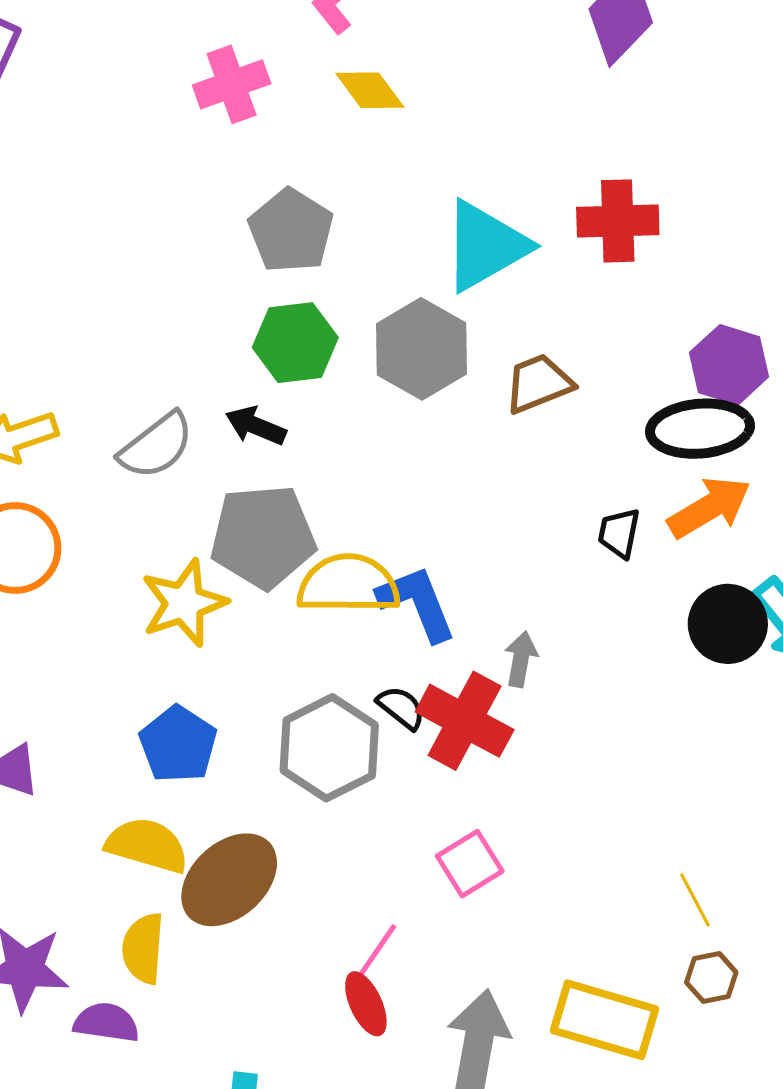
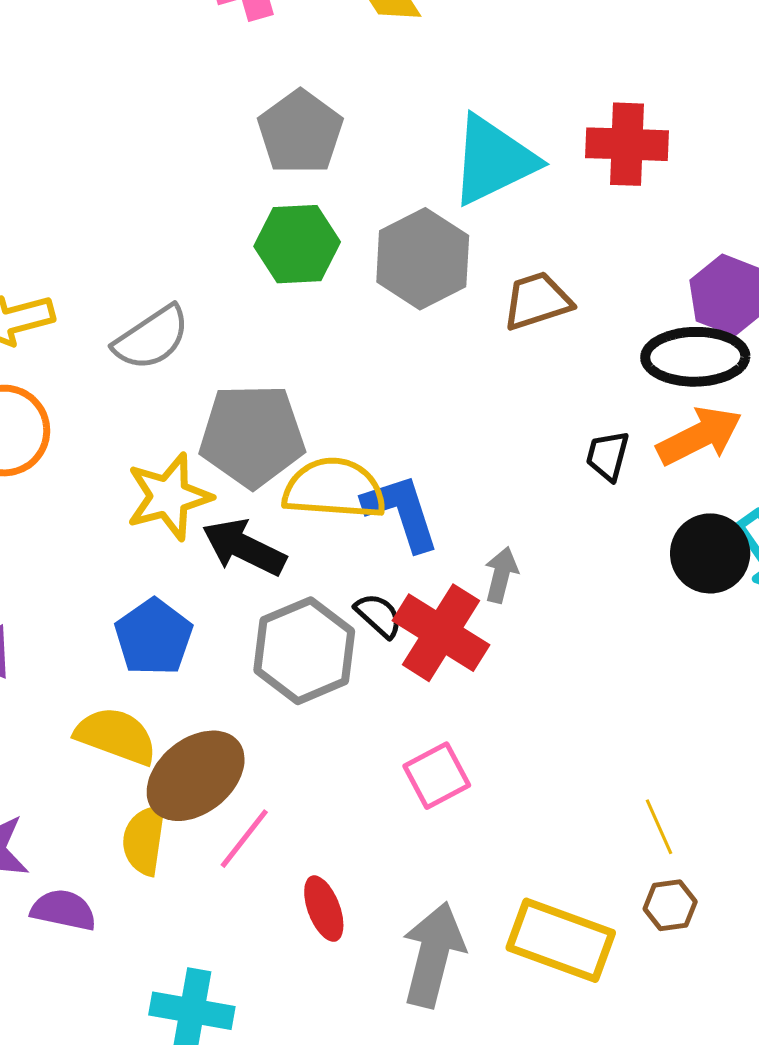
black arrow: (256, 426) -> (244, 547), moved, size x1.4
yellow semicircle: (143, 948) -> (144, 840), moved
pink line: (374, 955) -> (244, 839), moved

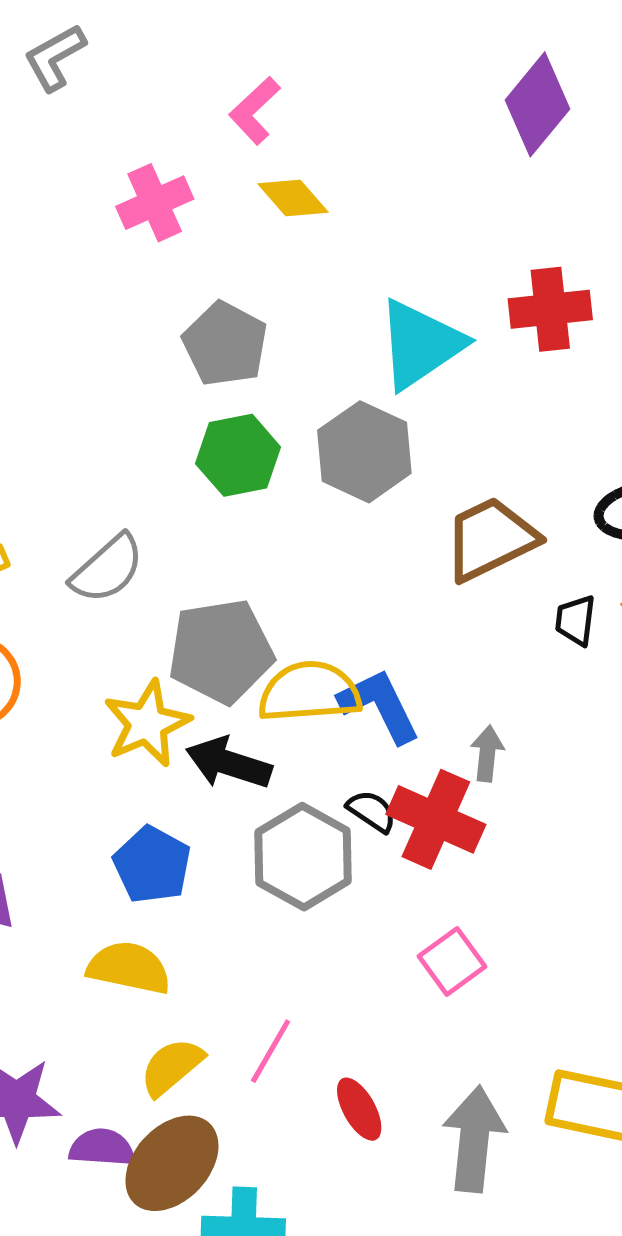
brown trapezoid: (537, 301) -> (490, 539), moved, size x1.4
brown ellipse: (196, 776) -> (172, 1163), moved
yellow semicircle: (144, 840) -> (172, 1067), turned 50

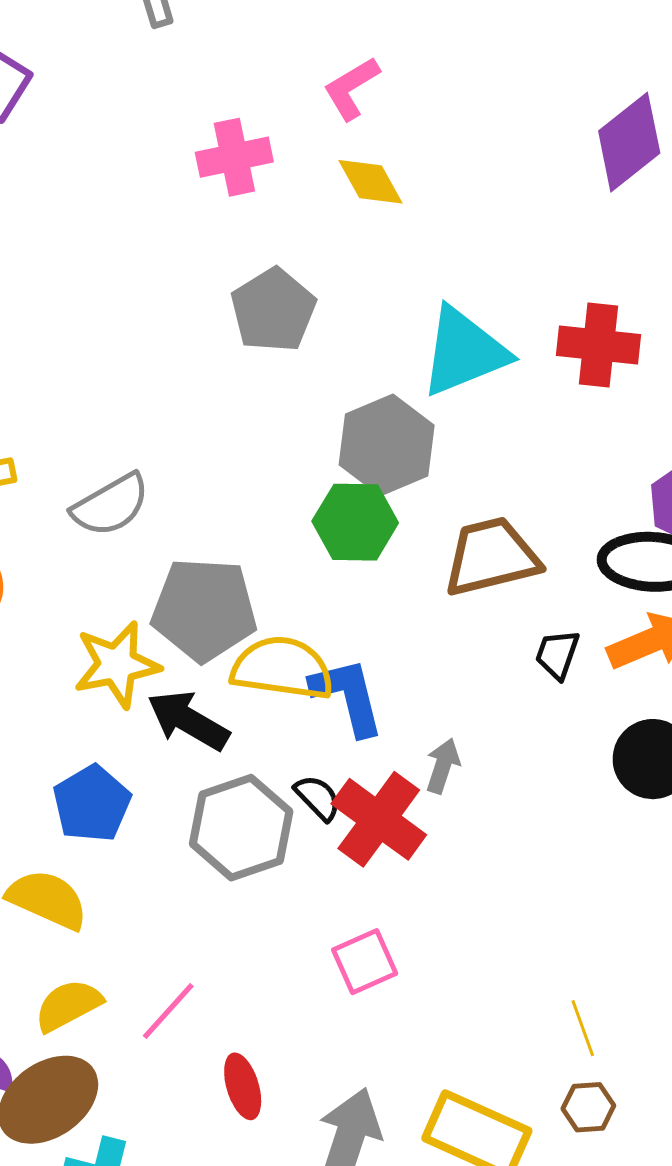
green hexagon: (238, 455) -> (355, 522), moved

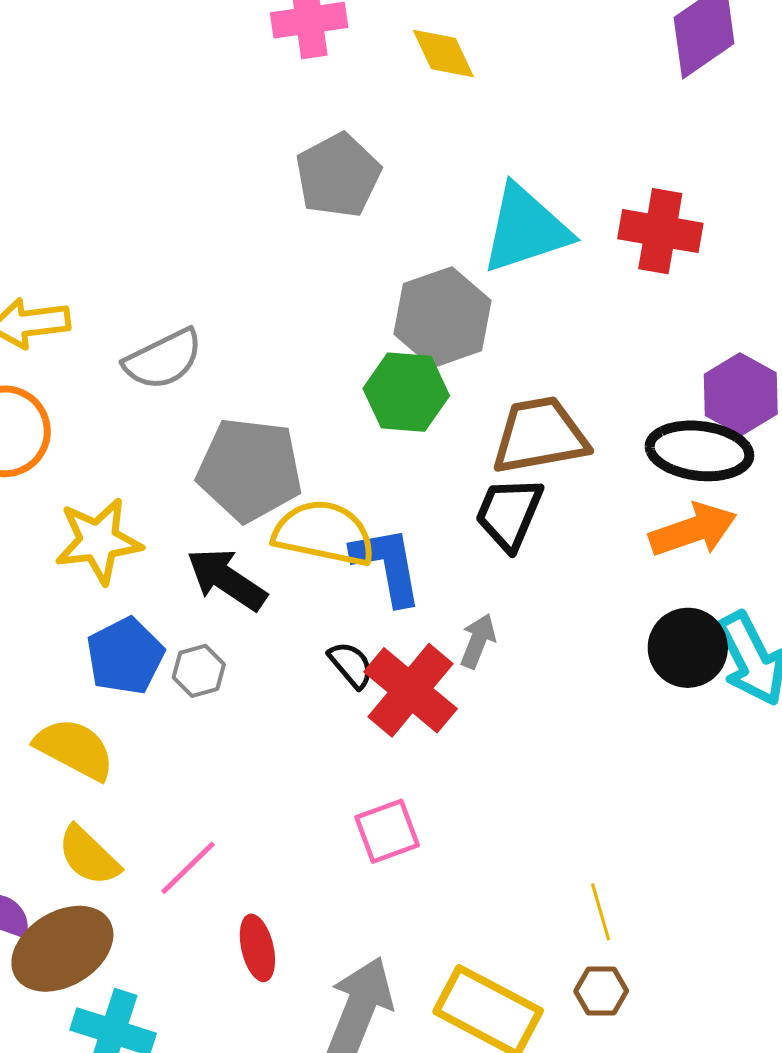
black trapezoid: (557, 654) -> (509, 513), moved, size x1.5
yellow star: (117, 665) -> (98, 541), moved
gray hexagon: (241, 828) -> (199, 671), moved, size x0.5
yellow semicircle: (68, 1005) -> (89, 856), turned -112

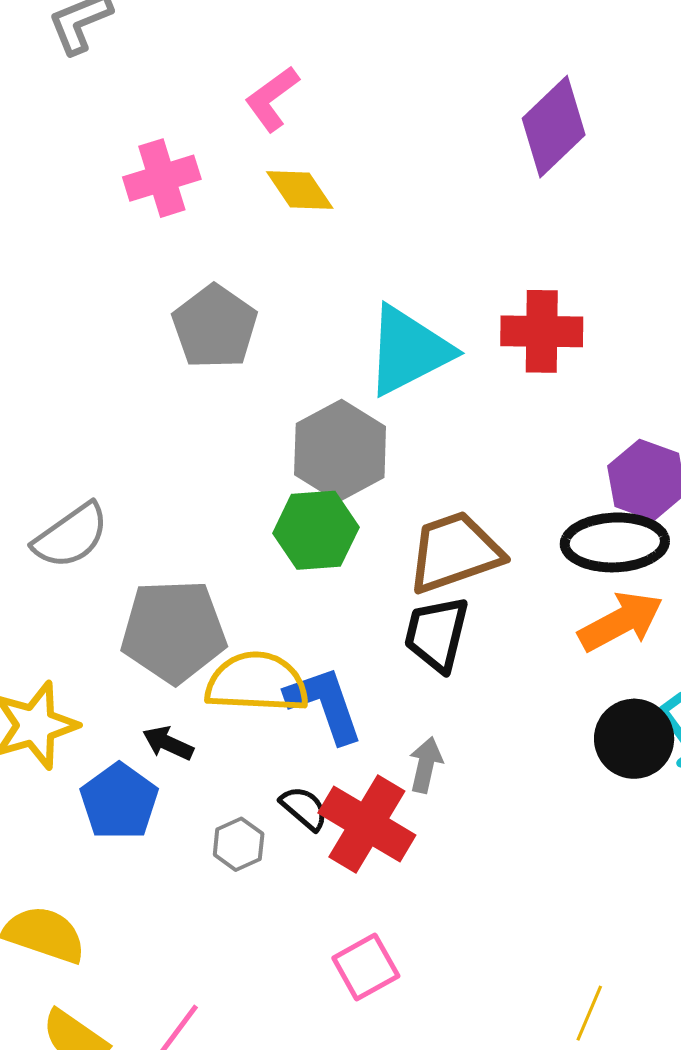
black arrow: (227, 579) -> (168, 743), size x0.6
blue pentagon: (125, 656) -> (119, 802), moved
gray hexagon: (199, 671) -> (239, 844), moved
yellow line: (601, 912) -> (589, 1013), turned 48

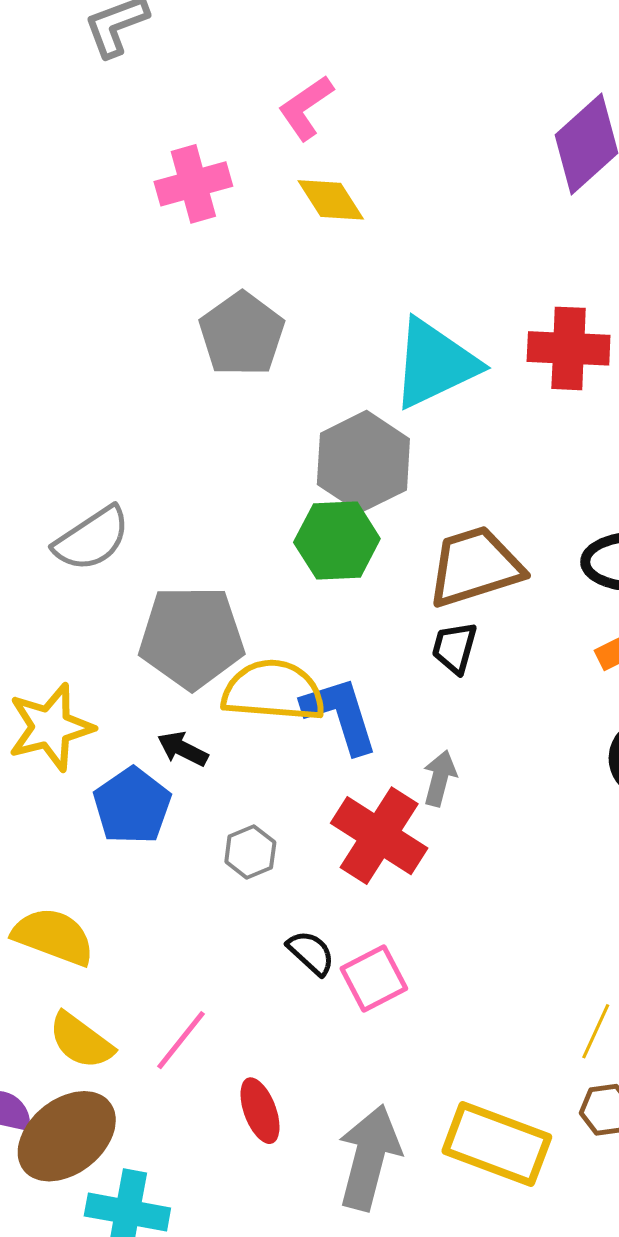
black trapezoid: (437, 634) -> (454, 648), size x0.7
black semicircle: (304, 808) -> (311, 953), moved

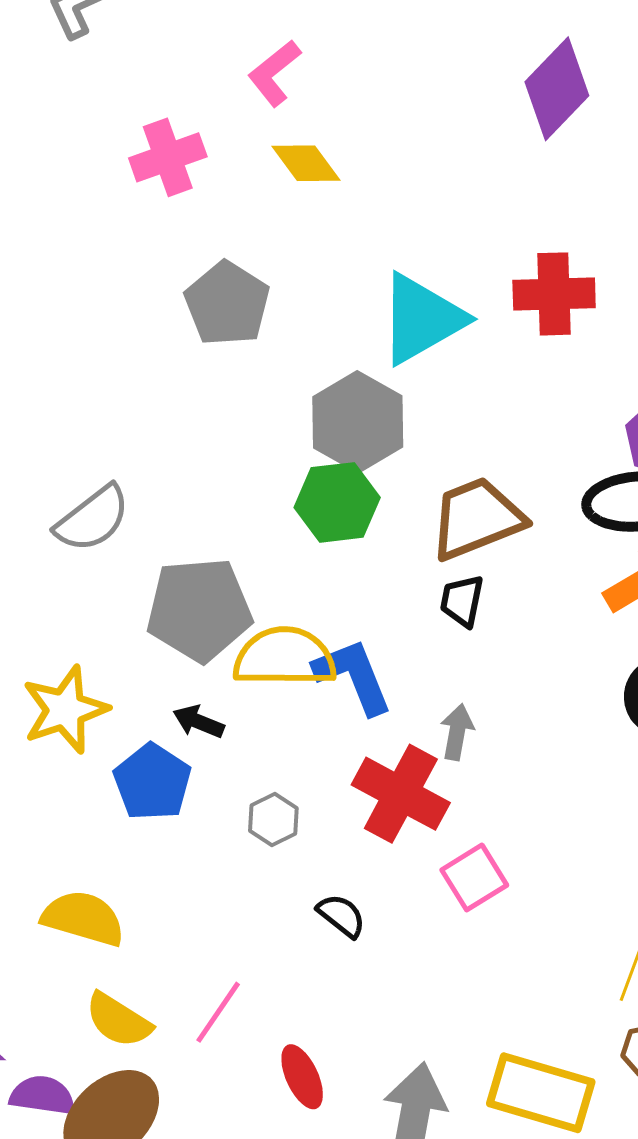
pink square: (374, 979) -> (474, 878), moved

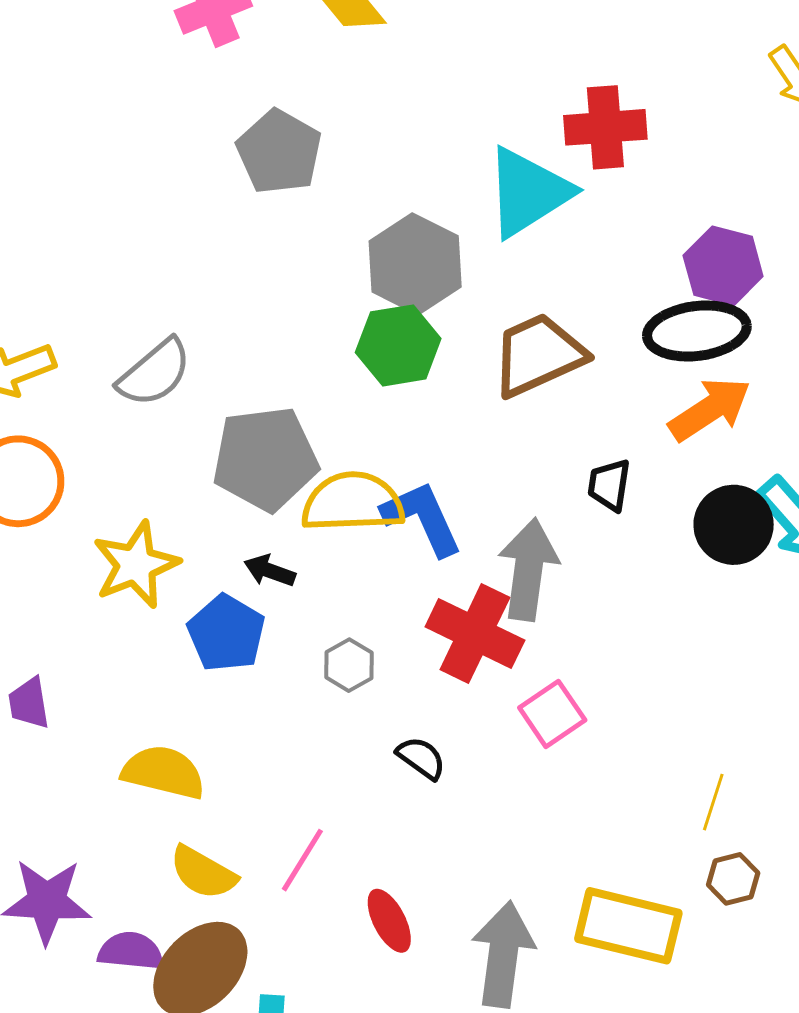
cyan triangle: (422, 319) -> (528, 192), moved
black trapezoid: (462, 601) -> (609, 485), moved
gray arrow: (457, 732) -> (528, 569), size x1.8

